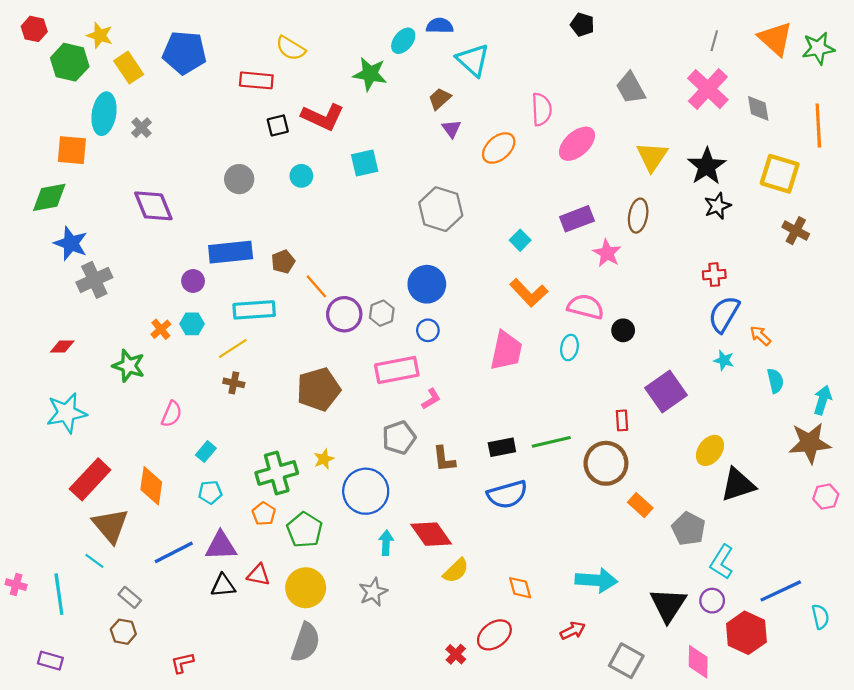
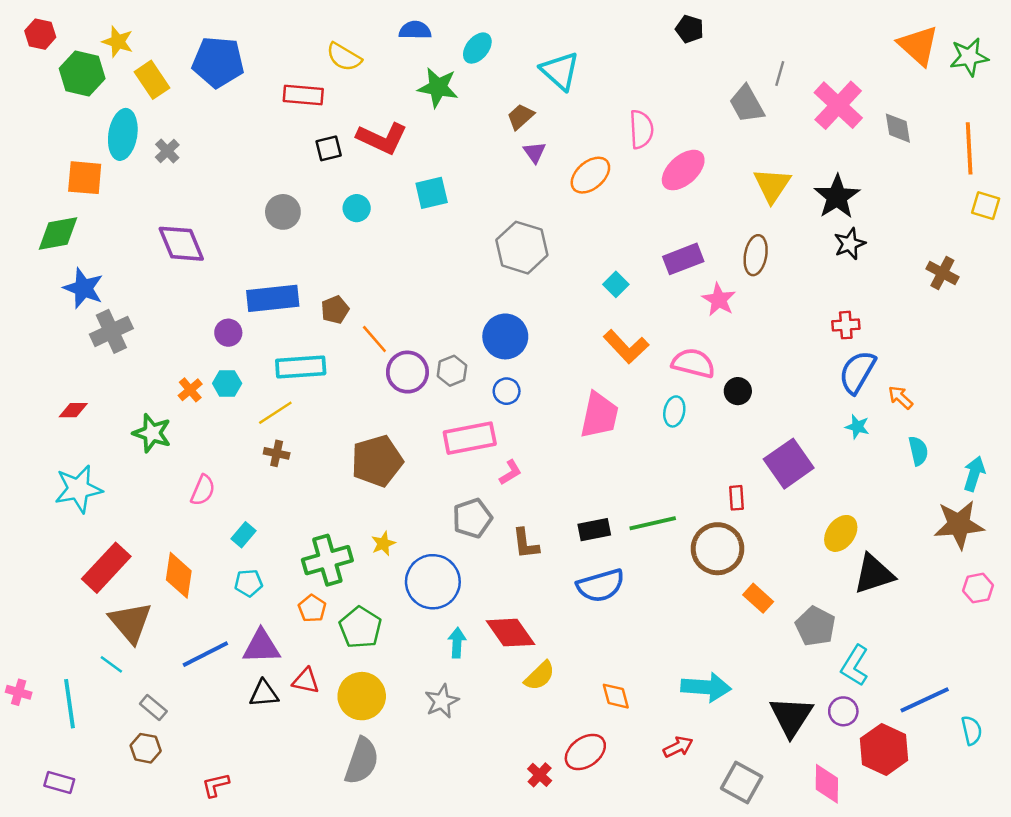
blue semicircle: (440, 26) -> (415, 30), moved
gray line: (714, 41) -> (780, 73), moved
yellow square: (780, 174) -> (986, 206), moved, size x0.6

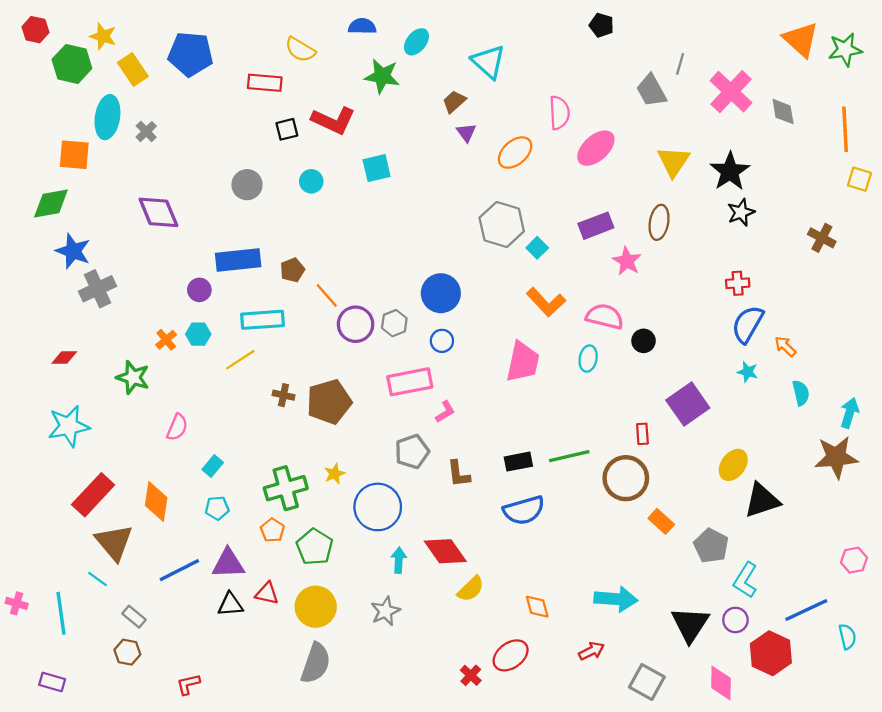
gray hexagon: (522, 248) -> (502, 225), moved
brown cross: (277, 453) -> (284, 395), moved
pink hexagon: (978, 588) -> (854, 560), moved

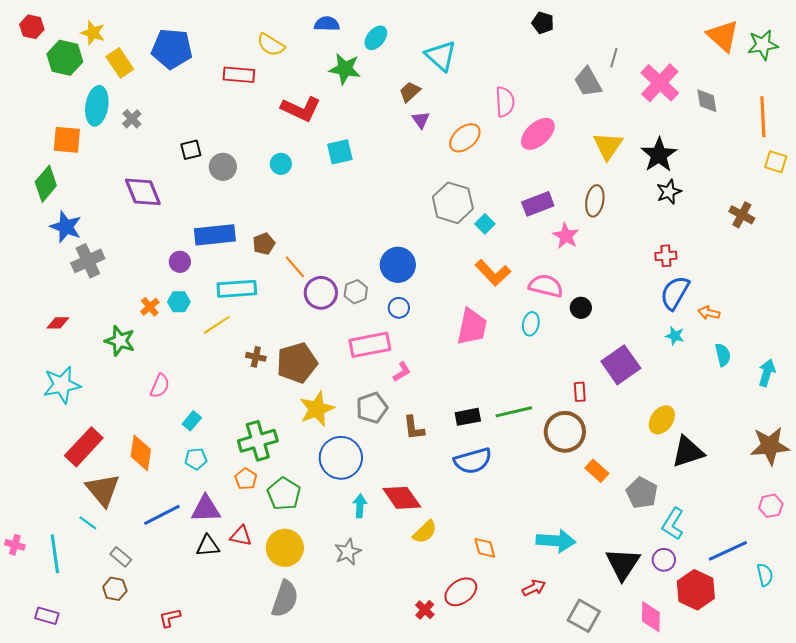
black square: (287, 129) -> (191, 150), moved
green diamond: (51, 204) -> (46, 184), turned -39
orange arrow: (785, 346) -> (709, 313), turned -30
brown star: (836, 457) -> (770, 446), moved
yellow star: (334, 474) -> (317, 409), moved, size x1.8

